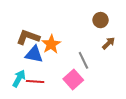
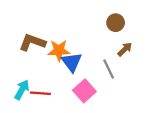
orange star: (51, 44) -> (59, 50), turned 30
blue triangle: (34, 54) -> (72, 62), moved, turned 42
gray line: (83, 60) -> (109, 69), moved

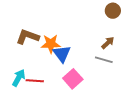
brown circle: (116, 23) -> (113, 11), moved
gray line: (109, 69) -> (104, 60), moved, turned -48

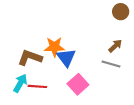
brown L-shape: (28, 37) -> (30, 58), moved

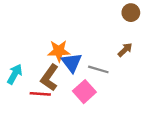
brown L-shape: (30, 58) -> (50, 78), moved, turned -75
gray line: (111, 64) -> (98, 69), moved
cyan arrow: (20, 83) -> (15, 74), moved

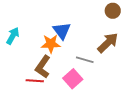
brown arrow: (125, 50) -> (108, 43), size x1.6
blue triangle: (72, 63) -> (62, 31), moved
cyan arrow: (15, 74) -> (13, 36), moved

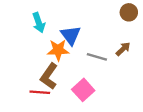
cyan arrow: (13, 36) -> (39, 23), moved, turned 132
brown arrow: (108, 43) -> (123, 49), size x0.6
gray line: (85, 60) -> (97, 57), moved

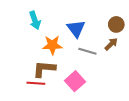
brown circle: (129, 12) -> (116, 24), moved
blue triangle: (71, 35) -> (76, 29), moved
brown L-shape: (49, 76) -> (44, 69), turned 60

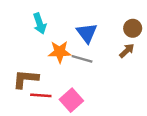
gray line: (87, 51) -> (82, 59), moved
brown L-shape: (44, 69) -> (26, 79), moved
pink square: (75, 81) -> (71, 100), moved

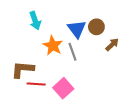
brown circle: (133, 28) -> (96, 27), moved
orange star: (60, 52) -> (53, 46), turned 30
gray line: (82, 59) -> (73, 52), turned 54

